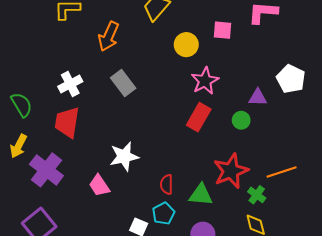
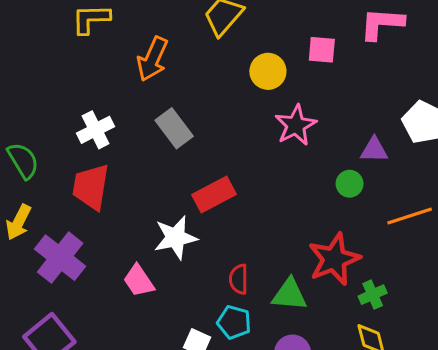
red rectangle: (199, 117) -> (214, 194), moved, turned 32
orange line: (282, 172) -> (410, 216), moved
green cross: (257, 195) -> (373, 295), turned 30
cyan pentagon: (163, 213) -> (234, 322), turned -30

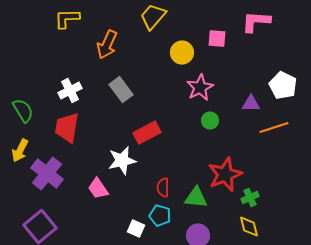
green circle: (350, 184) -> (210, 121), moved
orange line: (410, 216) -> (274, 128), moved

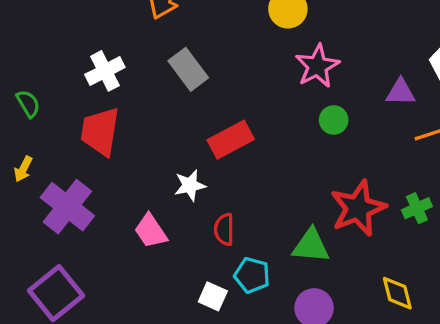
green semicircle: (23, 111) -> (28, 104), size x0.7
yellow arrow: (20, 151) -> (23, 169), size x0.7
white star: (122, 161) -> (190, 185), size x0.7
red semicircle: (163, 188) -> (224, 229), moved
green cross: (250, 198) -> (417, 208), moved

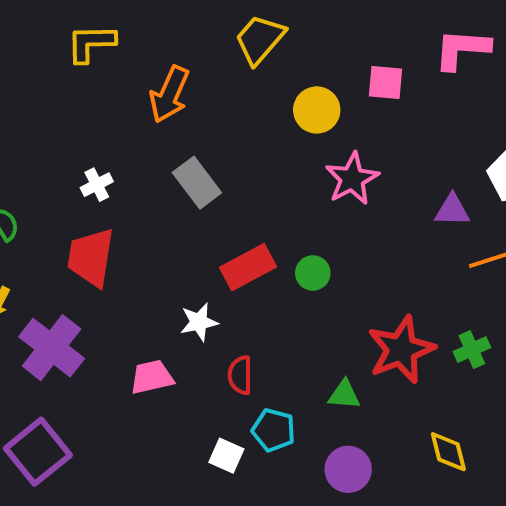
white cross: (105, 71) -> (97, 185), size x0.7
green circle: (334, 120) -> (313, 273), moved
pink trapezoid: (151, 231) -> (152, 377), turned 111
green triangle: (311, 246) -> (344, 395), size x0.7

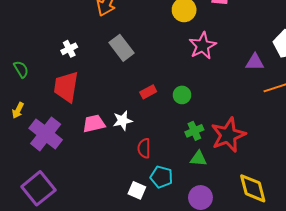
red rectangle: (248, 267) -> (148, 92), size x0.6
green cross: (472, 350) -> (194, 131), moved
pink trapezoid: (152, 377) -> (94, 124), moved
yellow diamond: (448, 452) -> (253, 188), size x1.4

